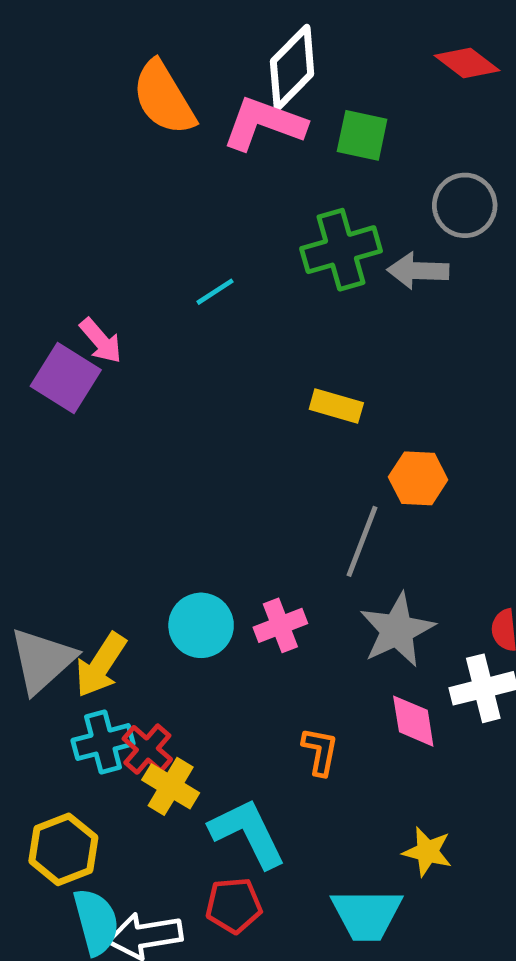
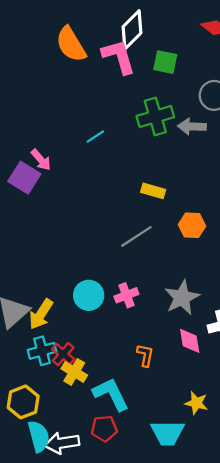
pink L-shape: (264, 124) -> (119, 57), turned 54
gray line: (362, 541) -> (136, 236), moved, turned 36

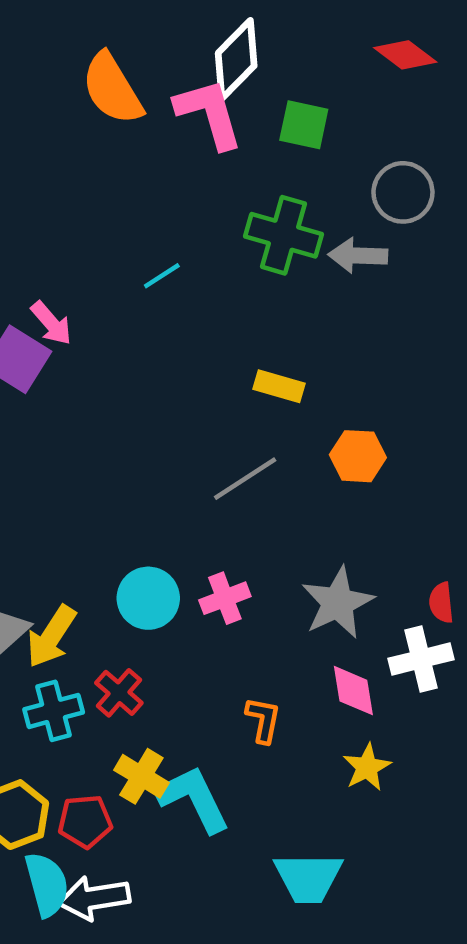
green cross: (155, 117) -> (284, 235), turned 32
red cross: (63, 354) -> (119, 693), moved
yellow cross: (74, 372) -> (141, 776), moved
yellow star: (196, 403) -> (367, 767), moved, turned 30
red pentagon: (104, 429) -> (85, 821), moved

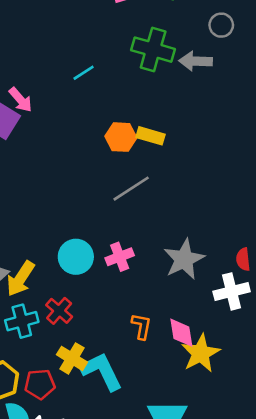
gray circle: (403, 192) -> (221, 25), size x0.7
orange hexagon: (358, 456) -> (121, 137), moved
pink diamond: (353, 691) -> (181, 333), moved
yellow star: (367, 767) -> (201, 353), size x1.4

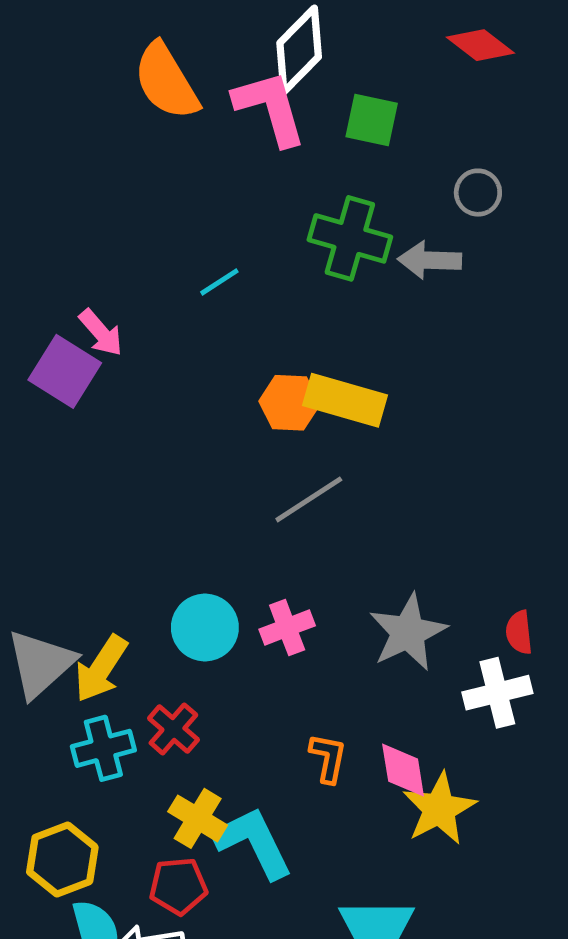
yellow rectangle: (150, 136) -> (345, 400), size x1.5
red pentagon: (40, 384) -> (178, 886), moved

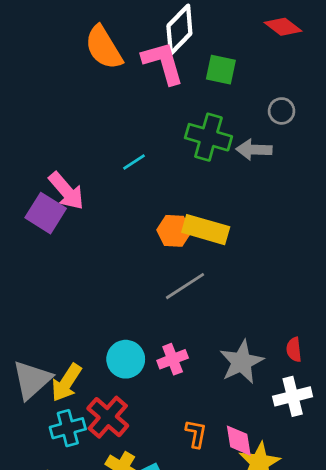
pink arrow: (101, 333) -> (66, 191), size x1.4
red semicircle: (519, 632) -> (294, 350), moved
red cross: (173, 729) -> (108, 417), size x1.4

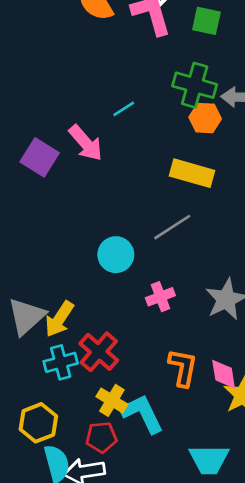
pink arrow: (66, 191) -> (86, 143), moved
orange hexagon: (174, 231) -> (205, 118), moved
cyan circle: (126, 359) -> (116, 255), moved
orange L-shape: (196, 434) -> (183, 368), size x1.4

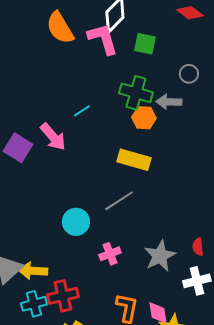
yellow arrow: (59, 319) -> (33, 271), turned 60
red cross: (99, 352) -> (63, 296), turned 36

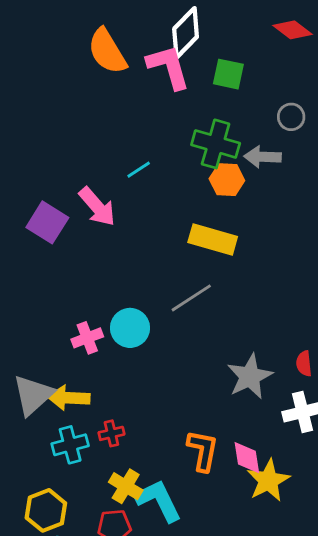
pink cross: (110, 254) -> (87, 338), moved
red cross: (63, 296) -> (111, 433), size x0.6

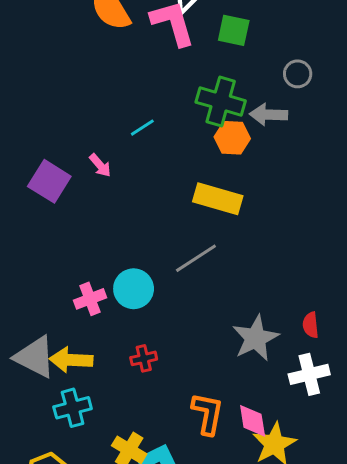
pink arrow: (97, 207) -> (100, 165), size x0.6
gray triangle: (33, 395) -> (35, 357), turned -51
red cross: (111, 433) -> (144, 358), moved

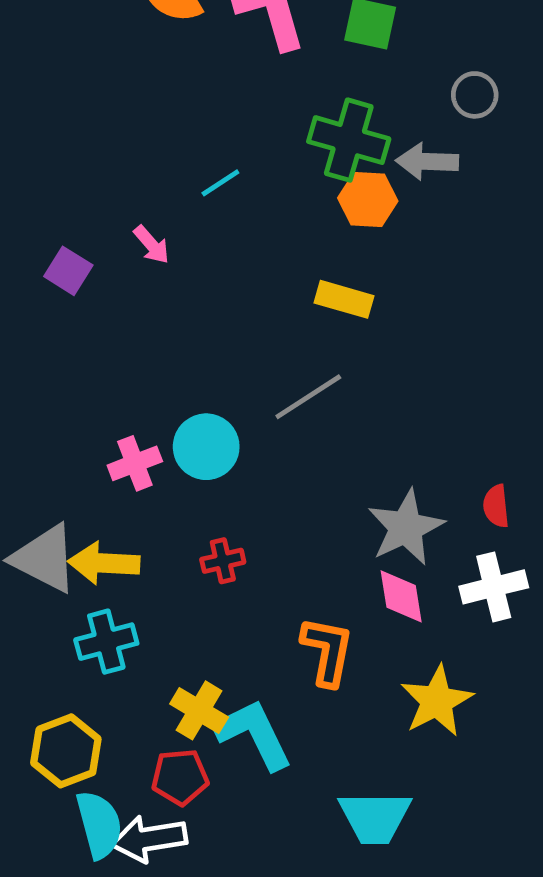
purple square: (49, 181) -> (68, 271), size x0.7
yellow rectangle: (218, 199) -> (344, 299), size x0.7
pink diamond: (253, 421) -> (401, 596), moved

